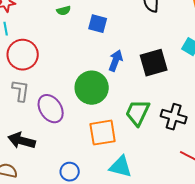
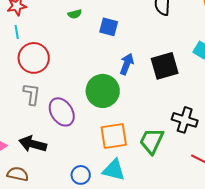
green trapezoid: (138, 113) -> (152, 141), moved
cyan triangle: (121, 167) -> (114, 170), moved

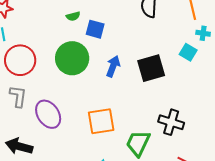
green semicircle: (75, 14) -> (73, 16), moved
green circle: (103, 91) -> (72, 58), moved
orange square: (114, 136) -> (101, 121), moved

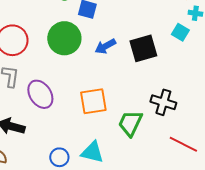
blue arrow: (113, 66) -> (105, 46), turned -140

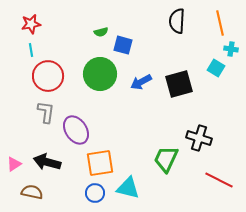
orange square: (93, 101) -> (100, 163), moved

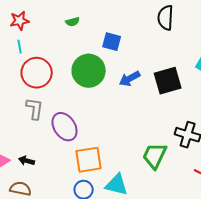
green semicircle: (101, 32) -> (73, 22), moved
black arrow: (47, 162) -> (27, 161), moved, size x0.6

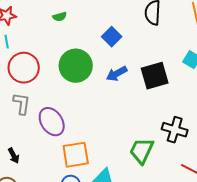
blue square: (112, 42) -> (112, 37), moved, turned 30
black arrow: (27, 161) -> (14, 156), turned -133

